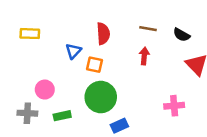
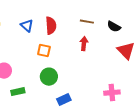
blue triangle: (73, 51) -> (27, 26), moved, turned -32
green circle: (101, 97) -> (49, 77), size x0.7
pink cross: (174, 106) -> (112, 93), moved

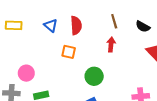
brown line: (87, 22) -> (114, 21), turned 64
green circle: (49, 77) -> (94, 76), moved

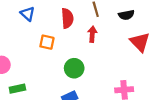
red semicircle: (76, 25) -> (67, 18), moved
black semicircle: (143, 26) -> (126, 15), turned -40

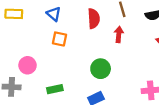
orange square: (47, 42) -> (59, 39), moved
green rectangle: (17, 89) -> (55, 89), moved

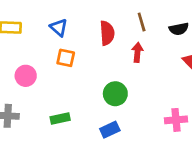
pink circle: (28, 65) -> (26, 76), moved

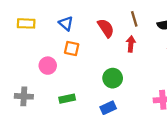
red semicircle: (107, 33) -> (106, 28), turned -30
pink circle: (26, 76) -> (48, 66), moved

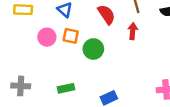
pink circle: (48, 66) -> (47, 37), moved
green circle: (113, 78) -> (93, 49), moved

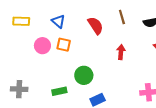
red arrow: (133, 31) -> (121, 52), moved
green circle: (93, 49) -> (84, 75), moved

